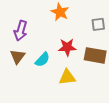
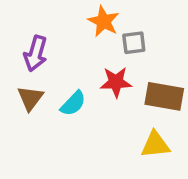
gray square: (98, 24) -> (134, 43), moved
yellow triangle: (67, 77) -> (155, 145), moved

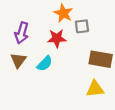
red star: (116, 82) -> (57, 38), moved

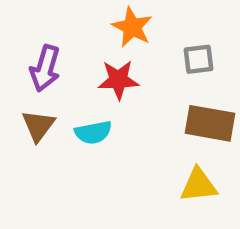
gray square: (82, 26) -> (199, 59), moved
cyan semicircle: (45, 64) -> (93, 132), turned 35

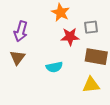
red star: (118, 80) -> (70, 37), moved
cyan semicircle: (93, 132) -> (54, 67), moved

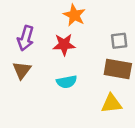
gray square: (91, 27) -> (119, 41), moved
red star: (70, 37) -> (64, 45), moved

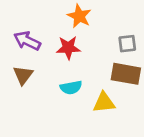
purple arrow: (26, 38) -> (27, 41), turned 100
yellow triangle: (111, 104) -> (104, 103), moved

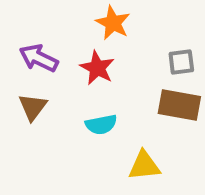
red star: (68, 48) -> (97, 68), turned 30
yellow triangle: (104, 103) -> (144, 166), moved

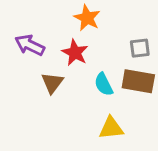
brown triangle: (33, 107) -> (52, 83), moved
cyan semicircle: (101, 125) -> (104, 84), moved, turned 75

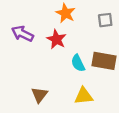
gray square: (140, 48) -> (105, 20), moved
brown triangle: (52, 83) -> (39, 95), moved

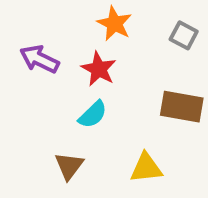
gray square: (105, 20) -> (184, 35), turned 35
cyan semicircle: (78, 63) -> (93, 115), moved, turned -108

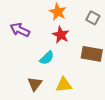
red star: (99, 69) -> (61, 35), moved
yellow triangle: (146, 168) -> (64, 85), moved

